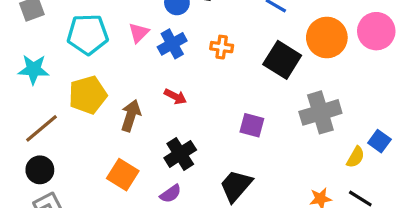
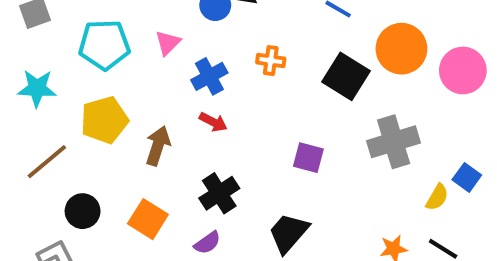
pink circle: (376, 31) -> (463, 70), moved
blue cross: (172, 44) -> (209, 76), moved
black circle: (40, 170) -> (83, 211), moved

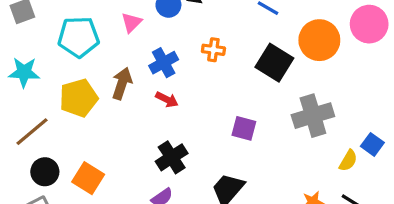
pink triangle: (168, 43) -> (132, 22), moved
pink circle: (463, 70) -> (369, 24), moved
brown arrow: (158, 146) -> (122, 83), moved
black circle: (83, 211) -> (45, 172), moved
orange square: (148, 219) -> (88, 178), moved

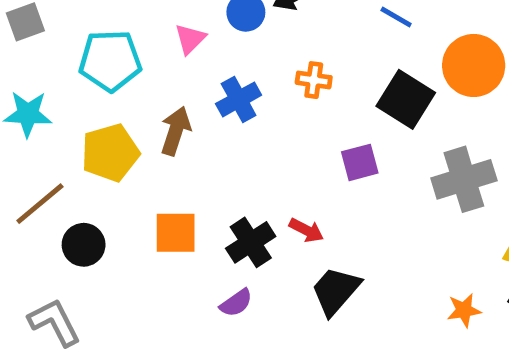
red arrow: (167, 100) -> (306, 230), moved
purple square: (244, 128) -> (360, 162), moved, turned -30
black circle: (45, 172) -> (84, 245), moved
orange square: (88, 178) -> (176, 233), moved, turned -32

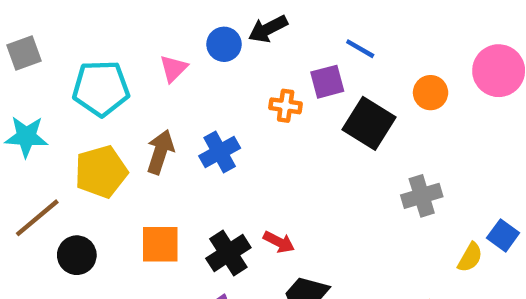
orange circle: (474, 65) -> (431, 93), size x0.6
blue cross: (239, 99) -> (220, 152), moved
purple square: (360, 162) -> (327, 82), moved
gray cross: (464, 179) -> (422, 196), size x0.7

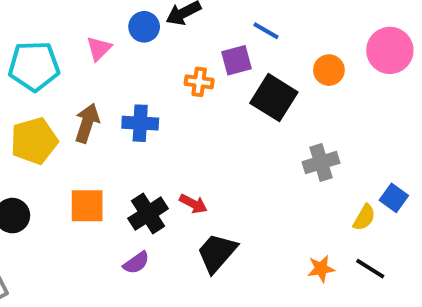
blue cross: (220, 152) -> (140, 123), turned 32

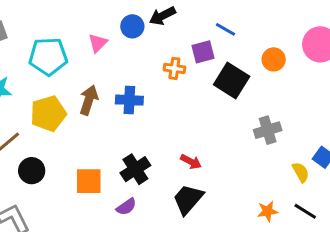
red arrow: (193, 204) -> (191, 162), moved
orange square: (87, 206) -> (89, 181), moved
yellow semicircle: (364, 218) -> (301, 172), turned -60

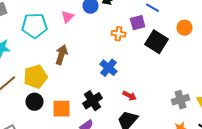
blue cross: (129, 100) -> (108, 68), moved, turned 36
yellow pentagon: (48, 114) -> (36, 77), moved
gray cross: (268, 130) -> (180, 100), moved
black circle: (32, 171) -> (34, 102), moved

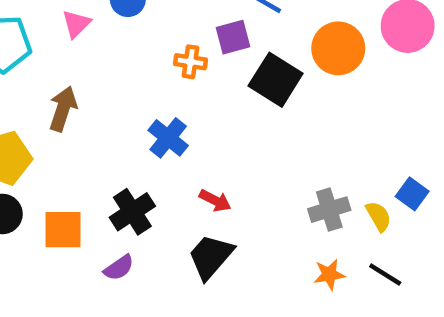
orange circle: (184, 28) -> (338, 48), size x1.5

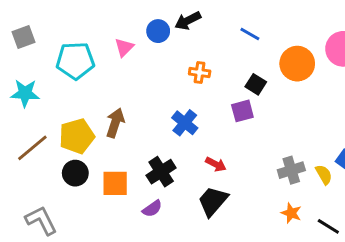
purple square: (233, 37) -> (242, 111), moved
black square: (276, 80) -> (256, 84), size x0.6
brown arrow: (63, 109) -> (115, 123), moved
orange star: (329, 274) -> (291, 213), turned 30
black line: (385, 274) -> (328, 226), moved

